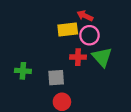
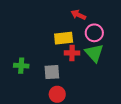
yellow rectangle: (68, 29) -> (64, 38), moved
pink circle: (89, 35) -> (94, 33), moved

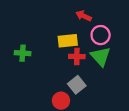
green cross: (21, 66) -> (23, 53), moved
gray square: (52, 72) -> (77, 85), moved, turned -35

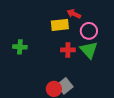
yellow rectangle: (68, 41) -> (60, 25), moved
gray square: (77, 85) -> (65, 86), moved

